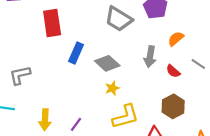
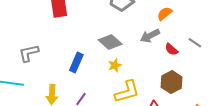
orange semicircle: (176, 39) -> (165, 14), moved
blue rectangle: (76, 53) -> (76, 62), moved
gray arrow: (150, 57) -> (150, 36), turned 54

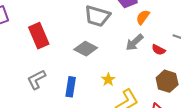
gray diamond: (110, 42) -> (86, 49), moved
gray L-shape: (29, 53) -> (37, 79), moved

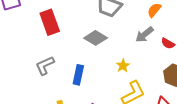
yellow star: (108, 80) -> (123, 66), moved

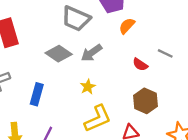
gray arrow: (144, 35) -> (92, 53), moved

